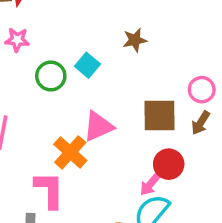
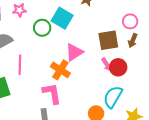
cyan square: (87, 65) -> (62, 18), size x1.5
pink arrow: (150, 184) -> (107, 65), moved, turned -64

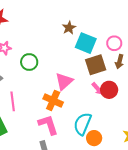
cyan square: (62, 18) -> (86, 43), moved
cyan semicircle: (113, 97) -> (83, 124), moved

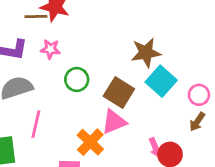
brown star: (69, 28) -> (146, 53), size x1.5
brown square: (96, 65) -> (119, 93), moved, turned 30

